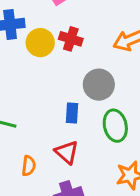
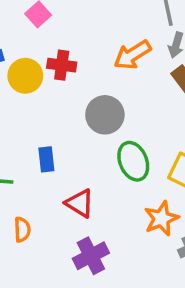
blue rectangle: (72, 113) -> (46, 159), moved
orange semicircle: (29, 166) -> (22, 230), moved

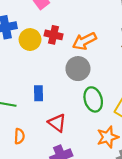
orange arrow: (132, 55) -> (84, 41), moved

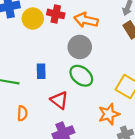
orange arrow: (84, 41) -> (86, 20), turned 40
green ellipse: (93, 99) -> (81, 76), moved, turned -35

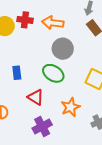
gray circle: (80, 47) -> (63, 49), moved
orange star: (109, 114) -> (71, 107), moved

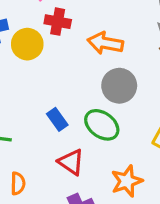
red cross: (25, 20) -> (58, 22), moved
blue rectangle: (17, 73) -> (57, 119), moved, turned -32

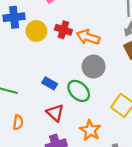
red cross: (58, 22) -> (63, 30), moved
blue rectangle: (57, 119) -> (50, 83), turned -32
orange star: (127, 181) -> (90, 130), turned -30

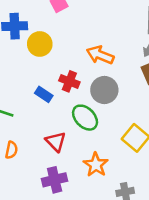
red cross: (63, 30) -> (69, 81), moved
blue rectangle: (50, 83) -> (44, 94), moved

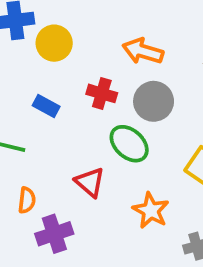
blue rectangle: (44, 94) -> (46, 106), moved
purple cross: (55, 180) -> (54, 234), moved

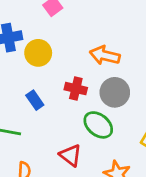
blue rectangle: (46, 106) -> (35, 100), turned 30

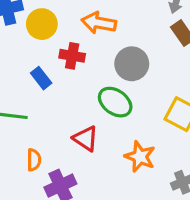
orange arrow: (105, 55) -> (99, 23), moved
red cross: (76, 89) -> (72, 56), moved

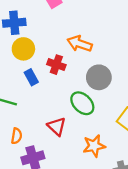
yellow circle: (42, 24) -> (23, 49), moved
orange star: (140, 157) -> (94, 146), turned 30

